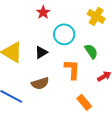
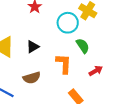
cyan circle: (64, 34) -> (68, 23), moved

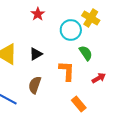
brown semicircle: (32, 78) -> (35, 85), turned 126

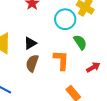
brown semicircle: (35, 85) -> (32, 63), moved

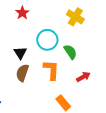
cyan circle: (65, 19) -> (47, 40), moved
black triangle: (30, 43) -> (20, 53), turned -32

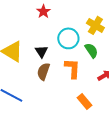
yellow cross: (75, 17) -> (95, 25), moved

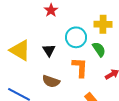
yellow cross: (95, 25) -> (103, 24), turned -30
brown semicircle: (43, 71) -> (51, 81), moved, turned -90

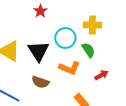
black triangle: (49, 50) -> (38, 51), size x1.6
orange L-shape: (80, 67) -> (69, 68), turned 110

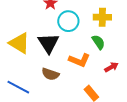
cyan circle: (65, 38) -> (68, 21), moved

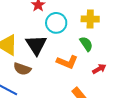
brown semicircle: (50, 74) -> (22, 69), moved

